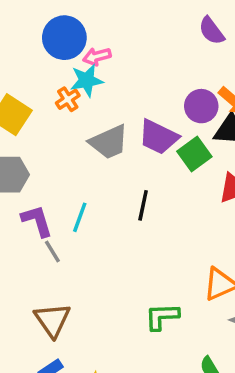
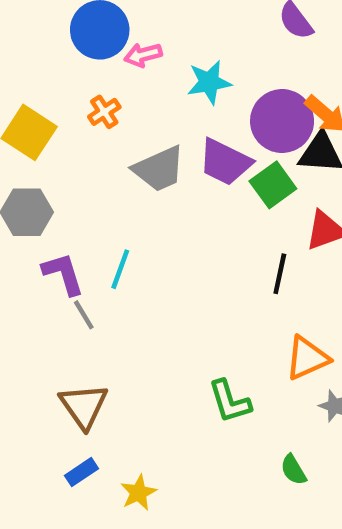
cyan star: (87, 80) -> (209, 82), moved
purple circle: (201, 106) -> (282, 121), size x1.4
black line: (143, 205) -> (280, 274), moved
green L-shape: (162, 317) -> (230, 401), turned -105

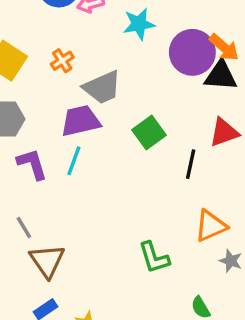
orange cross: (104, 112) -> (62, 61), moved
purple trapezoid: (225, 162) -> (81, 121), moved, turned 141
green square: (273, 185) -> (149, 132), moved
gray line: (84, 315) -> (24, 228), moved

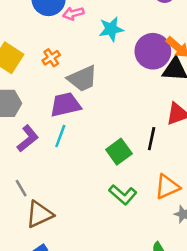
green square: (149, 132) -> (119, 152), moved
purple L-shape: (32, 164) -> (28, 139), turned 68
green L-shape: (154, 258) -> (123, 195), moved, turned -32
brown triangle: (47, 261) -> (39, 214), turned 40

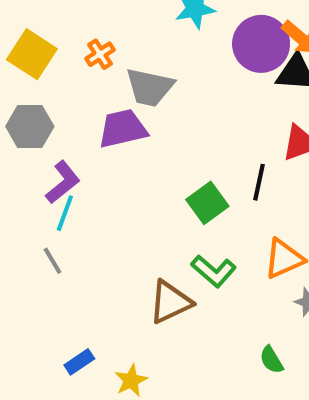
gray trapezoid: (82, 79) -> (150, 87), turned 36
cyan line: (60, 136) -> (65, 213), moved
brown triangle: (39, 214) -> (170, 302), moved

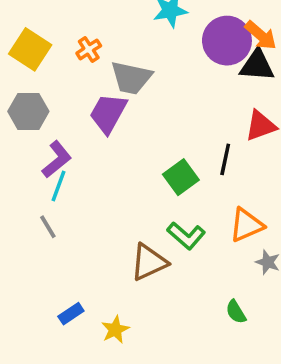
purple trapezoid: (123, 129) -> (108, 113), turned -48

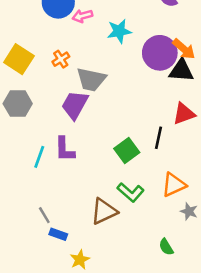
purple L-shape: (57, 159) -> (65, 149), moved, turned 128
gray line: (48, 227) -> (44, 215), moved
blue rectangle: (71, 314) -> (58, 234), moved, turned 54

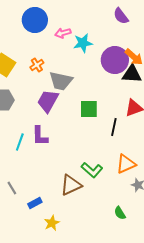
pink arrow: (82, 16) -> (63, 33), moved
green square: (127, 150) -> (89, 109), moved, turned 36
gray line: (44, 215) -> (12, 188), moved
blue rectangle: (58, 234) -> (35, 203), turned -48

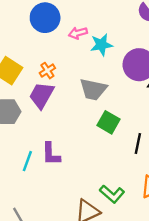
gray trapezoid: (61, 81) -> (93, 89), moved
purple trapezoid: (48, 101) -> (42, 95), moved
green square: (89, 109) -> (109, 122), turned 30

